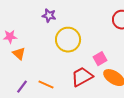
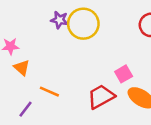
yellow circle: (68, 40) -> (83, 24), moved
orange line: (46, 85) -> (49, 92), moved

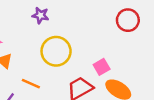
yellow circle: (83, 24) -> (56, 51), moved

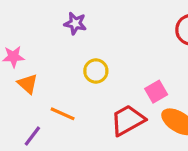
yellow circle: (56, 51) -> (96, 71), size x0.6

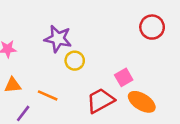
purple star: (75, 23) -> (58, 39), moved, size x1.5
orange triangle: (28, 84) -> (13, 85), moved, turned -48

